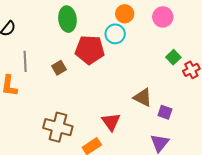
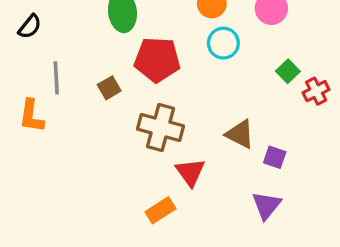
cyan circle: (115, 34) -> (223, 43), moved
brown cross: (58, 127) -> (161, 128), moved

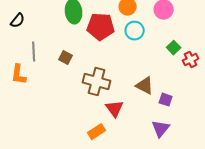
red pentagon: (157, 60) -> (101, 27), moved
brown square: (109, 88) -> (66, 58), turned -32

